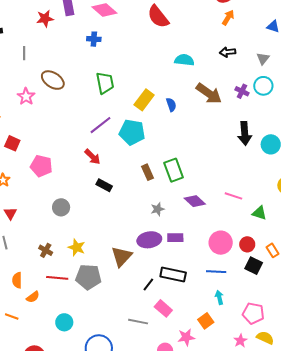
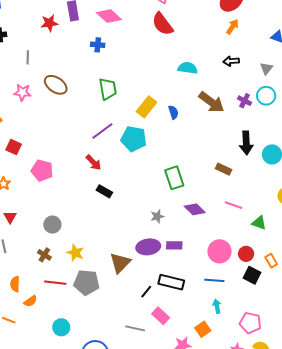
pink star: (26, 96) -> (22, 92), moved, turned -30
brown rectangle: (148, 172) -> (224, 169), moved, turned -42
gray circle: (61, 207) -> (52, 225), moved

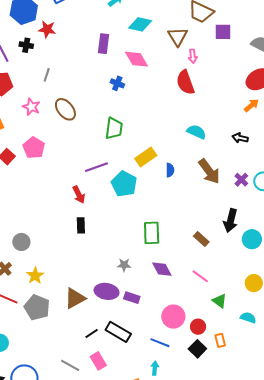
red star: (49, 23) -> (47, 29), moved
pink pentagon: (42, 170) -> (34, 148), moved
black rectangle: (104, 191) -> (81, 225), turned 42

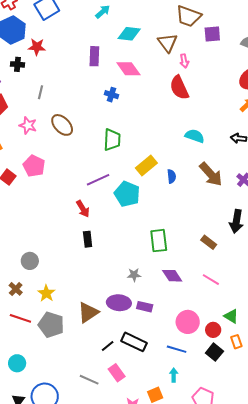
green triangle: (219, 301) -> (231, 316), moved

